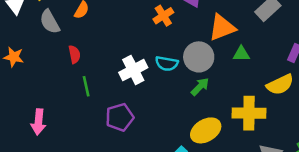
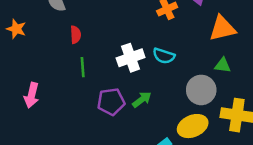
green triangle: (241, 54) -> (223, 65), moved
gray circle: (199, 57) -> (201, 90), moved
green arrow: (200, 87) -> (142, 99), moved

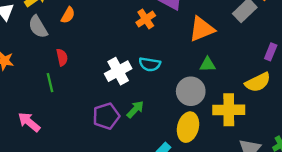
green line: (83, 67) -> (50, 83), moved
pink arrow: (32, 95) -> (29, 122), turned 125
yellow ellipse: (193, 126) -> (188, 127), turned -44

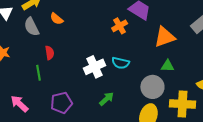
orange semicircle: (68, 15) -> (57, 19), turned 96
purple pentagon: (106, 116) -> (61, 103), moved

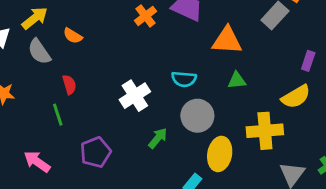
orange cross: (120, 26) -> (145, 16), moved
orange triangle: (165, 37) -> (227, 40), turned 30
cyan semicircle: (121, 63) -> (184, 79), moved
gray circle: (152, 87) -> (197, 116), moved

